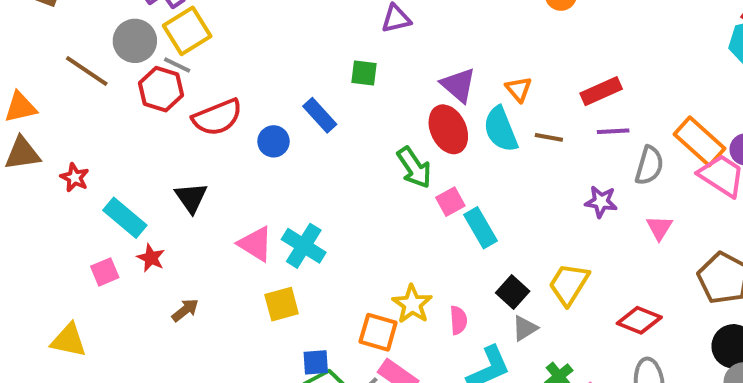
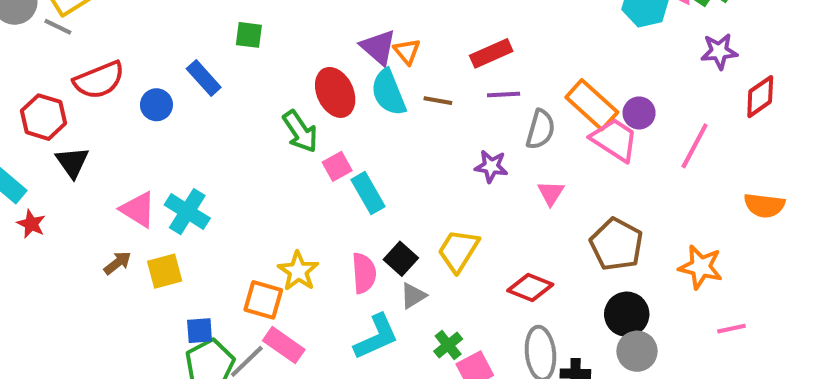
purple triangle: (458, 85) -> (378, 47), moved
red hexagon: (161, 89) -> (44, 117), moved
brown arrow: (185, 310) -> (117, 263), moved
pink semicircle: (458, 320) -> (364, 273), moved, size x1.4

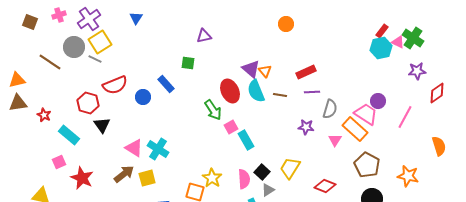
orange rectangle: (592, 105) -> (355, 129), moved
orange semicircle: (764, 205) -> (439, 146), turned -114
red star: (31, 224) -> (82, 178), moved, size x1.6
brown arrow: (117, 263) -> (124, 174), size x1.5

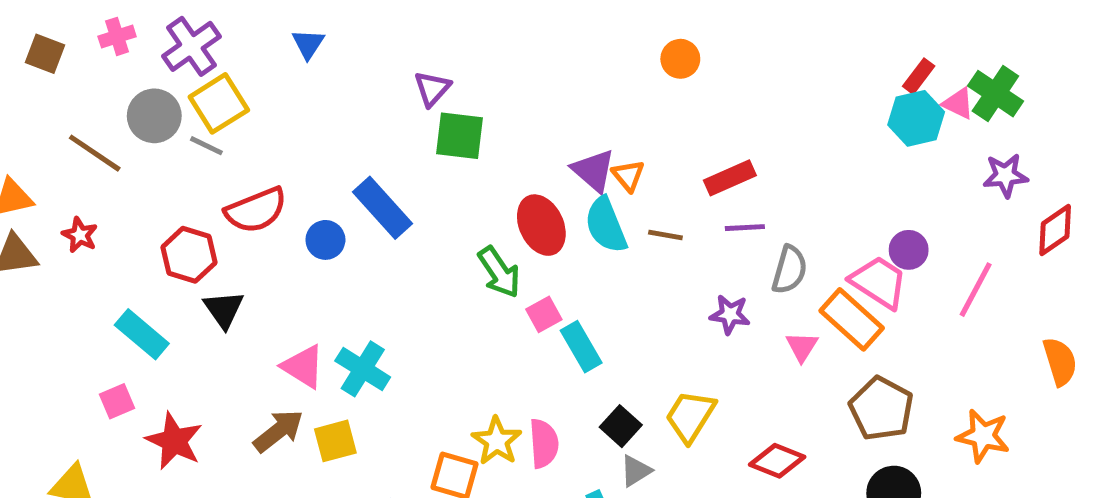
purple triangle: (204, 36) -> (432, 89), moved, turned -35
green square: (188, 63) -> (459, 136), moved, size x1.5
blue rectangle: (166, 84) -> (383, 208), size x1.4
red star: (44, 115) -> (80, 235), moved
pink semicircle: (244, 179) -> (544, 443), moved

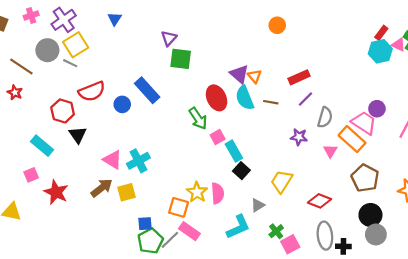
purple line: (745, 228) -> (305, 99), turned -42
red star: (80, 235) -> (15, 92), moved
cyan cross: (363, 369) -> (138, 161), turned 30
black square: (621, 426) -> (241, 171), moved

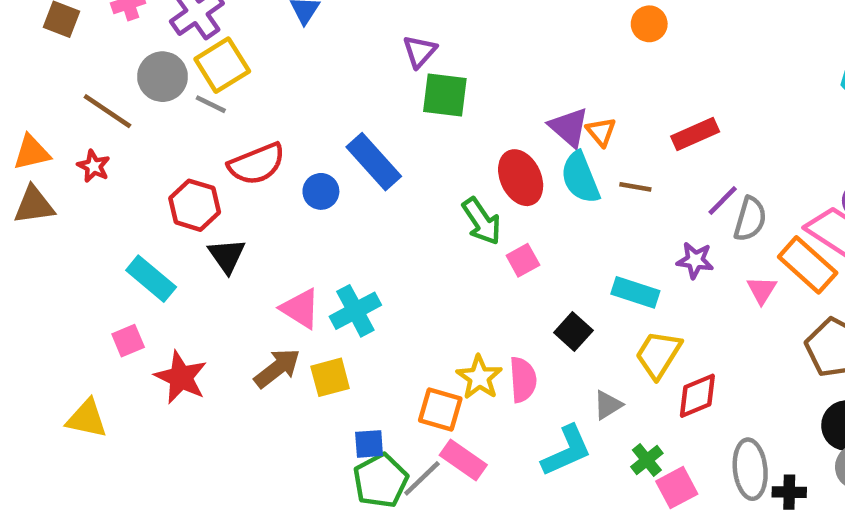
purple line: (305, 99) -> (723, 201), moved
cyan rectangle: (234, 151) -> (635, 292), moved, turned -42
red diamond: (320, 201) -> (697, 396), moved, turned -45

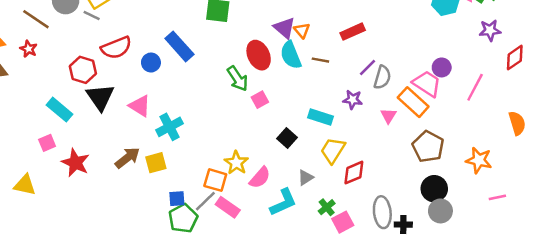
black triangle: (227, 256) -> (100, 97), size x1.4
pink triangle: (300, 308) -> (140, 106), moved
pink semicircle: (523, 380) -> (260, 178), moved, turned 45
gray line: (422, 478) -> (205, 201), moved

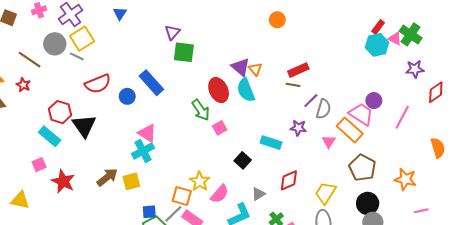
brown line: (320, 60) -> (293, 85), moved
red hexagon: (83, 70) -> (60, 112), moved
pink triangle: (140, 106) -> (147, 133), moved
yellow trapezoid: (333, 150) -> (326, 193), moved
red diamond: (354, 173) -> (289, 180), moved

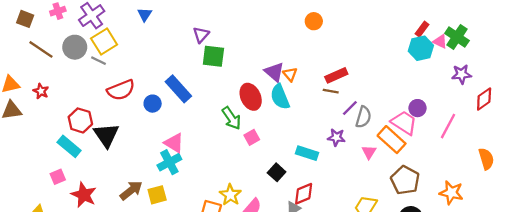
brown line: (30, 60) -> (41, 49), moved
red diamond: (289, 180) -> (304, 194), moved

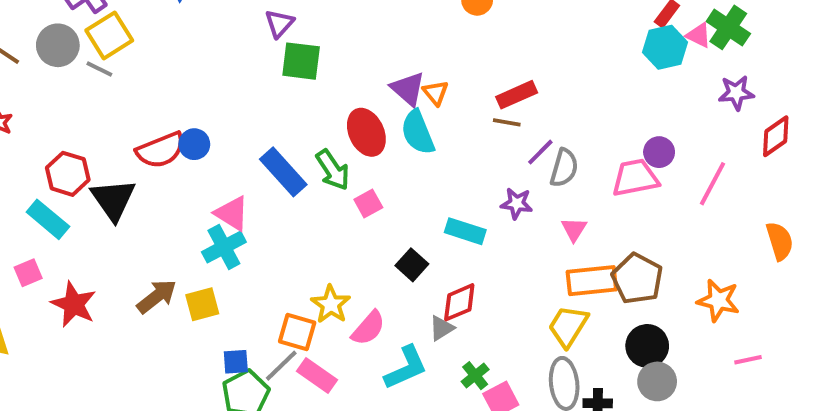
blue rectangle: (178, 89) -> (283, 172), moved
red semicircle: (121, 90) -> (161, 150), moved
pink trapezoid: (404, 123) -> (635, 178), turned -44
orange rectangle: (392, 140) -> (592, 281), moved, turned -48

